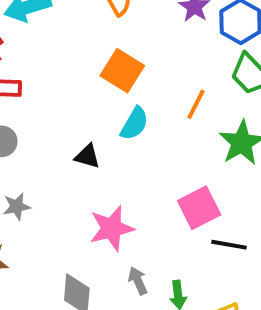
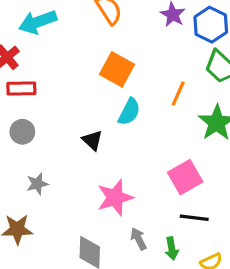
black triangle: (87, 156) -> (92, 140), turned 30
black line: (229, 245) -> (194, 218), moved

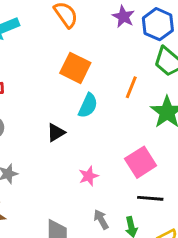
black triangle: (92, 140) -> (56, 133), turned 48
pink star: (115, 198) -> (89, 176), moved, size x0.6

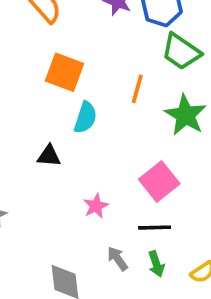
black triangle: (56, 133) -> (49, 156), turned 42
black line: (150, 198) -> (155, 228), moved

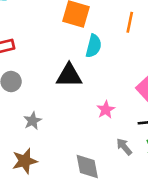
black triangle: (49, 156) -> (69, 76), size x1.5

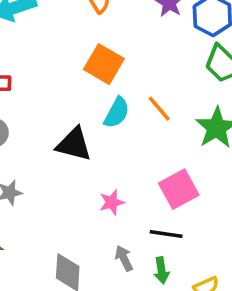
orange line: (130, 22) -> (159, 109), moved, turned -66

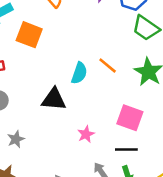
orange square: (104, 64) -> (29, 35), moved
pink square: (179, 189) -> (130, 118), turned -32

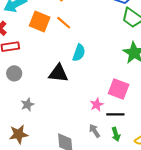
orange line: (108, 65) -> (64, 23), moved
pink star: (86, 134) -> (97, 105), moved

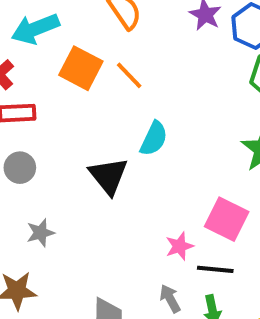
black triangle: (58, 73) -> (109, 176), turned 40

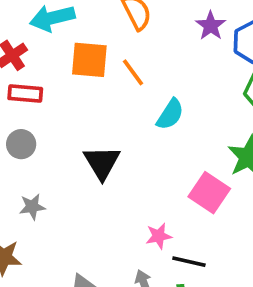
orange square: (81, 68) -> (89, 60), turned -30
cyan semicircle: (154, 139) -> (170, 114), moved
pink square: (227, 219) -> (209, 193), moved

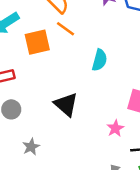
orange line: (133, 72) -> (65, 29), moved
pink star: (159, 236) -> (115, 128), moved

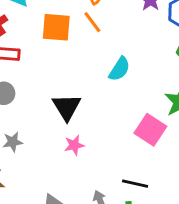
pink star: (115, 128) -> (74, 145), moved

